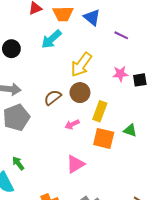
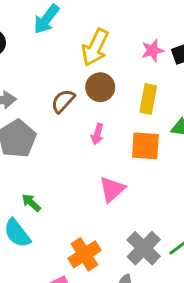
yellow rectangle: (100, 111) -> (148, 99), moved
pink arrow: (72, 124) -> (97, 134), turned -40

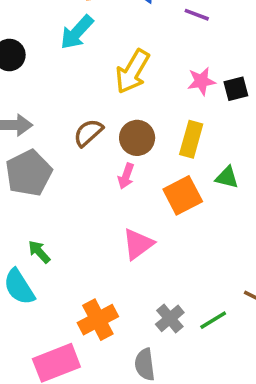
brown circle: (100, 87) -> (137, 138), moved
orange square: (145, 146) -> (183, 195), turned -36
gray cross: (144, 248) -> (170, 318), size x0.7

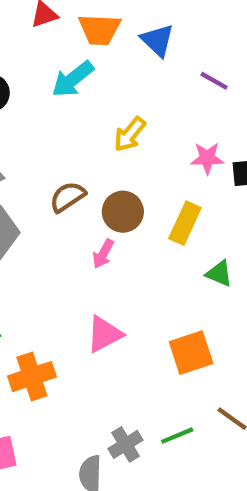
yellow arrow: (132, 71) -> (130, 134), size x0.7
orange square: (183, 195) -> (191, 353), moved
gray cross: (170, 318) -> (125, 444), moved
orange cross: (98, 320) -> (32, 377), moved

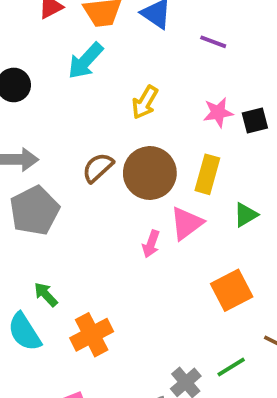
brown circle: (123, 212) -> (150, 173), size x1.4
pink arrow: (103, 254) -> (151, 244), moved
green triangle: (219, 274) -> (246, 215), turned -44
pink triangle: (104, 334) -> (187, 223), moved

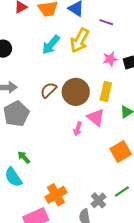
cyan arrow: (85, 61) -> (51, 45), moved
yellow arrow: (145, 102) -> (80, 40), moved, size x1.4
pink triangle: (187, 223) -> (96, 117), turned -42
orange cross: (92, 335) -> (56, 195), moved

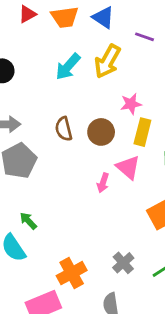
pink star: (110, 59) -> (131, 104), moved
brown semicircle: (48, 90) -> (64, 129), turned -60
brown circle: (76, 92) -> (101, 132), size x0.7
gray cross: (99, 200) -> (123, 263), moved

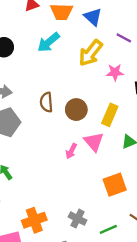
cyan arrow: (68, 67) -> (49, 42), moved
pink star: (131, 104) -> (115, 72), moved
gray cross: (123, 263) -> (78, 219), turned -30

